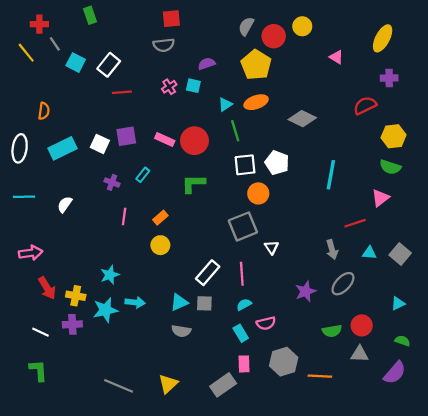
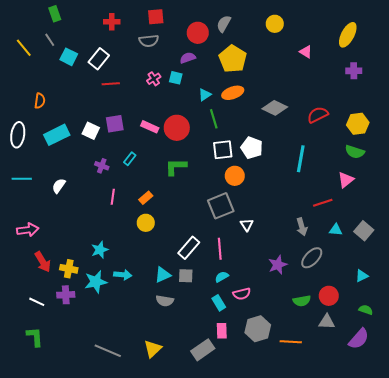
green rectangle: (90, 15) -> (55, 14), moved
red cross: (39, 24) -> (112, 22), moved
red circle: (274, 36) -> (198, 33), moved
red semicircle: (365, 105) -> (318, 115), moved

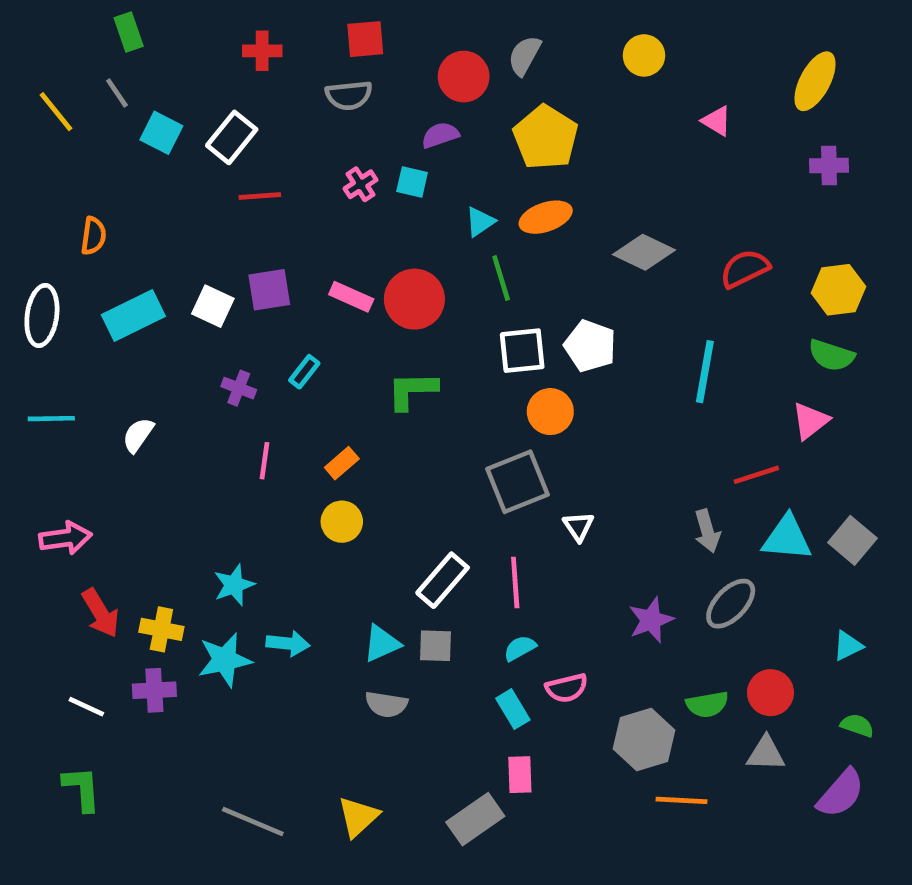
cyan triangle: (336, 230) -> (787, 538), size x1.6
gray hexagon: (258, 329) -> (644, 739), moved

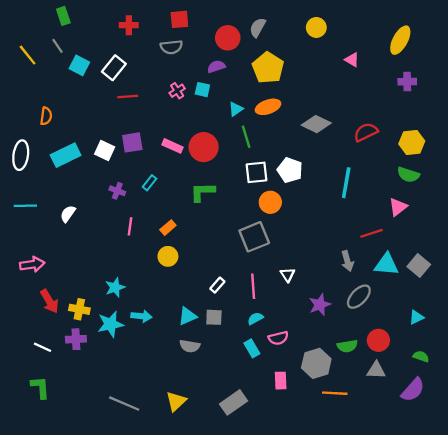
white triangle: (578, 526) -> (288, 275), moved
white rectangle: (443, 580) -> (217, 285), size x0.6
pink rectangle: (520, 775) -> (281, 381), moved

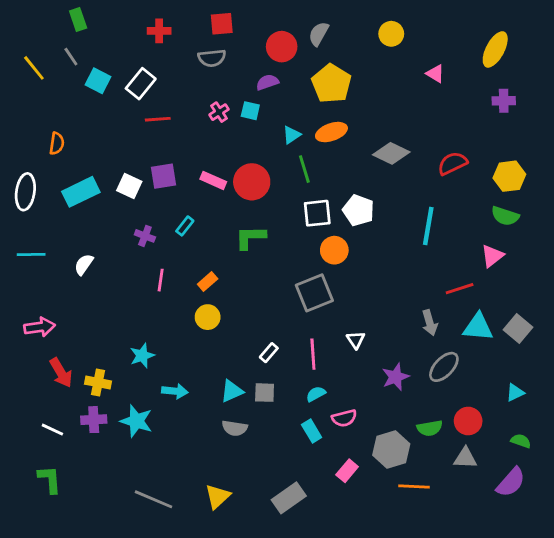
cyan star: (110, 324) -> (136, 421), moved, turned 30
pink rectangle: (281, 381) -> (347, 471), turned 42

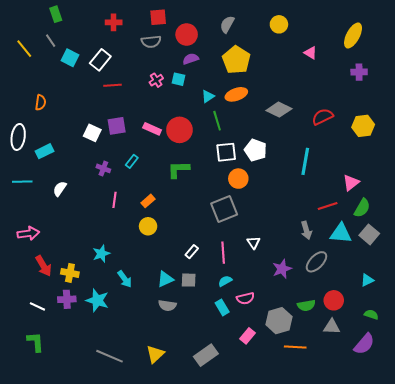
red circle: (282, 47) -> (187, 34), moved
cyan rectangle: (81, 192) -> (45, 151), moved, size x0.7
green semicircle: (505, 216) -> (362, 208), moved, turned -78
cyan arrow: (175, 391) -> (125, 279), turned 48

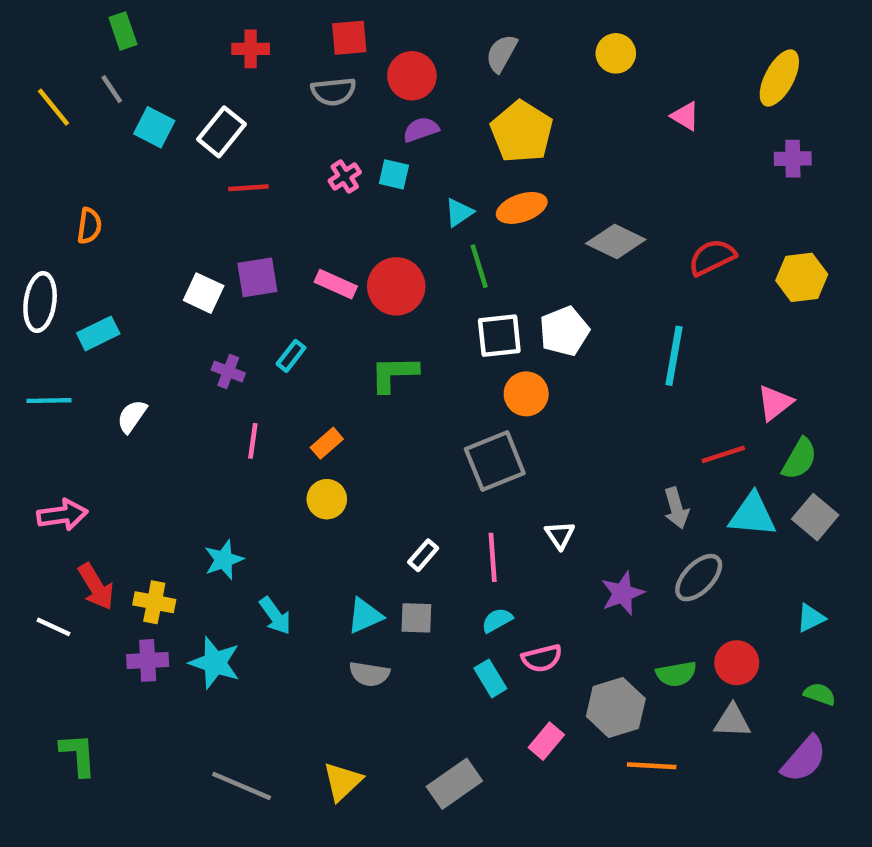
white pentagon: (256, 150) -> (564, 331), turned 30
white line: (37, 306) -> (53, 627), moved

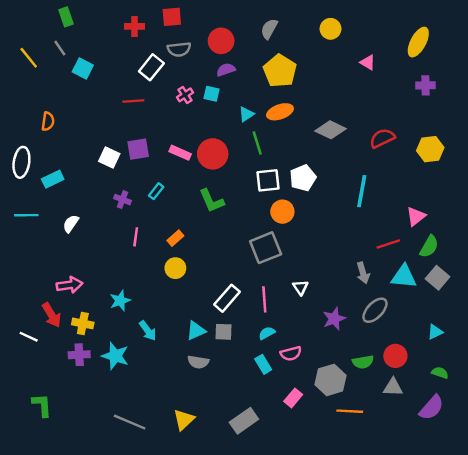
red square: (349, 38) -> (172, 17), moved
white rectangle: (221, 132) -> (151, 67), moved
green L-shape: (394, 374) -> (211, 201), turned -112
pink arrow: (62, 515) -> (70, 285), moved
white rectangle: (423, 555) -> (227, 298), size x1.6

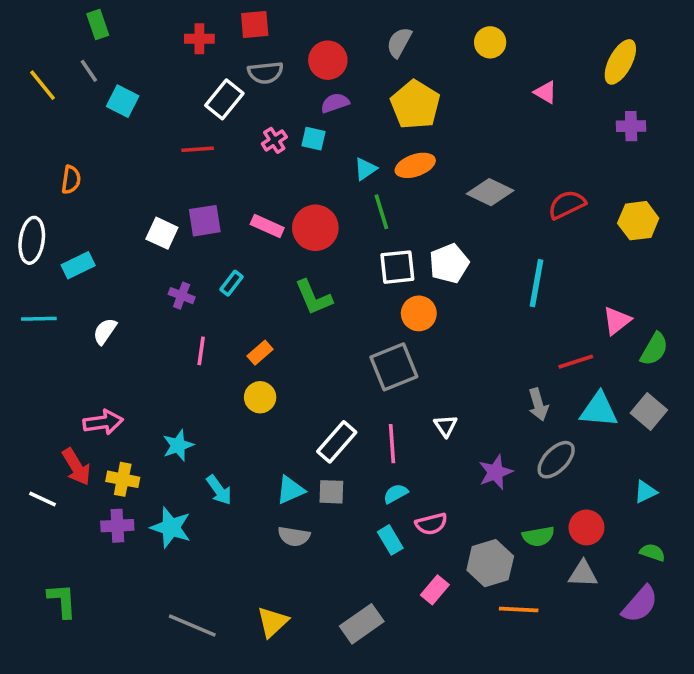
green semicircle: (429, 246) -> (654, 349), moved

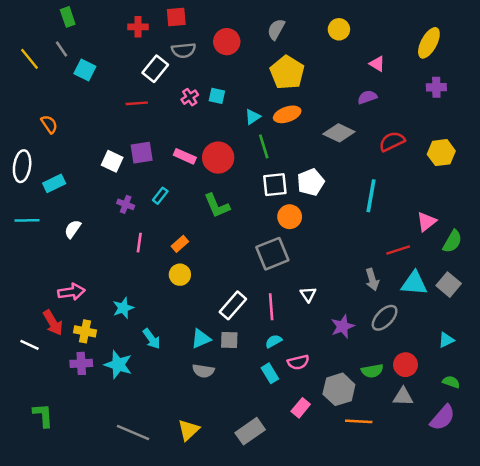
purple semicircle: (335, 103) -> (367, 97), moved
orange semicircle: (71, 180) -> (49, 124), turned -42

